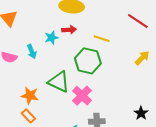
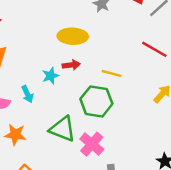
orange star: (30, 95) -> (15, 135), moved

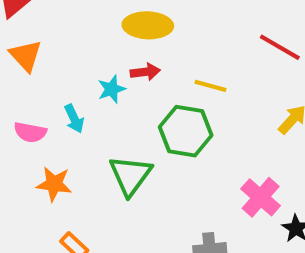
green triangle: (62, 129) -> (131, 175), turned 44
pink cross: (92, 144) -> (261, 197), moved

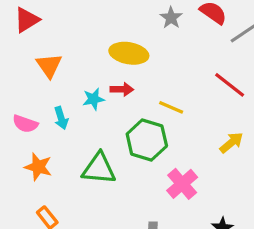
orange triangle: (26, 56) -> (49, 66), moved
green triangle: (131, 175) -> (99, 169), turned 51
pink cross: (261, 197) -> (182, 184), moved

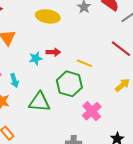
yellow ellipse: (129, 53) -> (48, 16), moved
cyan arrow: (61, 118) -> (14, 80), moved

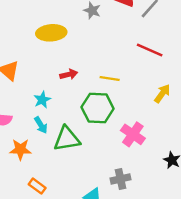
cyan star: (36, 58) -> (42, 100), moved
cyan arrow: (14, 80) -> (41, 125), moved

